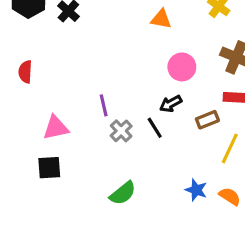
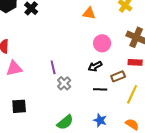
pink triangle: (56, 128) -> (14, 68), moved
black line: (155, 128) -> (100, 89), moved, turned -56
blue star: (196, 190) -> (100, 120), moved

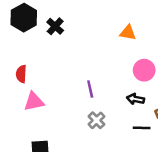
black arrow: (95, 66) -> (135, 99), turned 40
purple line: (53, 67) -> (90, 89), moved

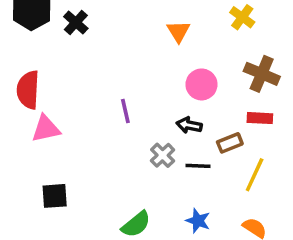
orange triangle: (128, 33) -> (178, 31), turned 48
red semicircle: (21, 74) -> (28, 90), size x1.5
gray cross: (97, 120) -> (163, 155), moved

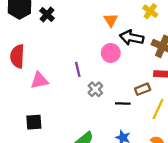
pink circle: (202, 84) -> (111, 53), moved
black arrow: (189, 125) -> (132, 38), moved, size x1.5
pink triangle: (46, 129) -> (39, 80), moved
gray cross: (163, 155) -> (95, 89), moved

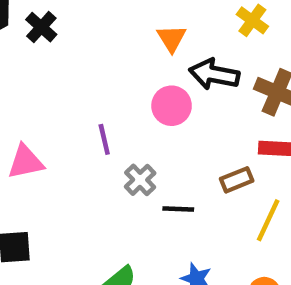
black line: (123, 104) -> (178, 209), moved

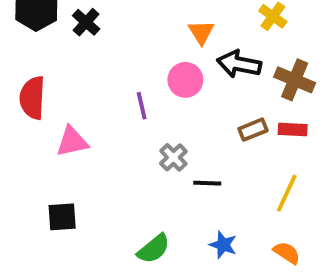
pink circle: (172, 106) -> (185, 80), moved
purple line: (104, 139) -> (142, 106), moved
brown rectangle: (237, 180) -> (253, 130), moved

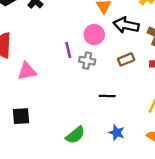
brown rectangle: (253, 130) -> (126, 59), moved
gray cross: (173, 157) -> (87, 61), moved, turned -35

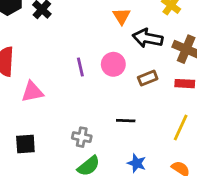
pink circle: (94, 35) -> (113, 64), moved
gray cross: (87, 61) -> (82, 137), moved

